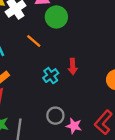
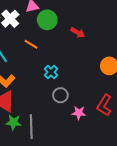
red arrow: (73, 66) -> (78, 33), moved, turned -48
gray circle: (55, 116) -> (60, 95), moved

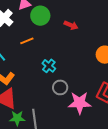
orange line: (31, 44) -> (27, 41), turned -48
pink star: (79, 113) -> (80, 103), size x1.6

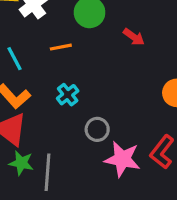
cyan cross: (49, 66) -> (68, 95), moved

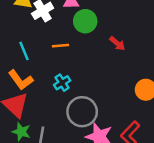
gray circle: (97, 129) -> (82, 112), size x1.6

